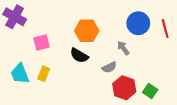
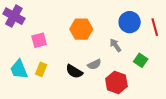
black semicircle: (79, 55) -> (74, 71), moved
gray semicircle: (109, 67) -> (94, 64), moved
green square: (150, 91) -> (141, 60), moved

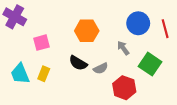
green square: (141, 60) -> (150, 64), size x1.5
black semicircle: (74, 71) -> (78, 63), moved

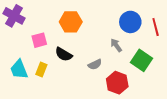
orange hexagon: (87, 31) -> (71, 22), moved
black semicircle: (78, 63) -> (64, 54), moved

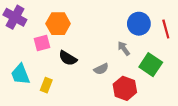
orange hexagon: (71, 22) -> (58, 24), moved
yellow rectangle: (41, 70) -> (46, 85), moved

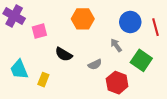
orange hexagon: (58, 24) -> (83, 19), moved
pink square: (42, 43) -> (39, 31), moved

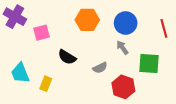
blue circle: (130, 22) -> (126, 23), moved
green square: (141, 60) -> (149, 63), turned -30

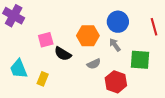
orange hexagon: (87, 20) -> (88, 36), moved
pink square: (41, 33) -> (46, 40), moved

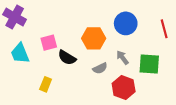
gray arrow: (115, 45) -> (122, 58), moved
cyan trapezoid: (19, 69) -> (20, 53), moved

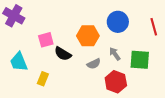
cyan trapezoid: (20, 53) -> (19, 62), moved

